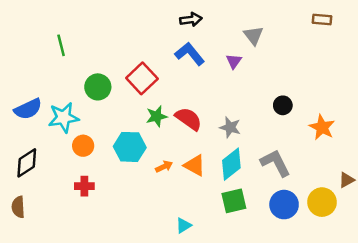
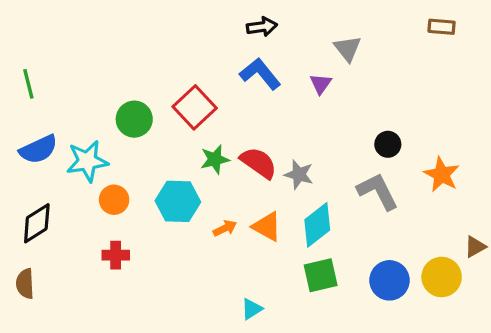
green line: (61, 45) -> (28, 84), moved
gray star: (230, 127) -> (299, 175), moved
gray L-shape: (275, 163) -> (378, 191), moved

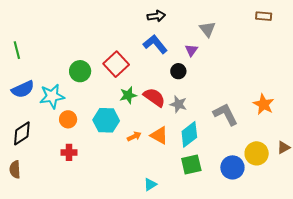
black circle: (388, 144) -> (178, 71), moved
yellow circle: (442, 277) -> (257, 153), moved

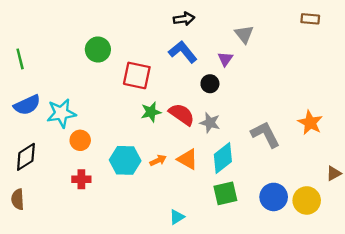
red square: (116, 64) -> (137, 75), turned -35
green circle: (80, 71) -> (98, 50), moved
cyan hexagon: (106, 120) -> (125, 160), moved
yellow circle: (257, 153) -> (307, 200), moved

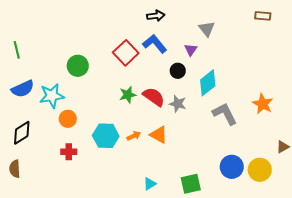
green circle: (98, 50) -> (78, 66), moved
red square: (137, 75) -> (126, 53), moved, turned 35
cyan diamond: (223, 158) -> (208, 83), moved
green square: (225, 193) -> (191, 184), moved

